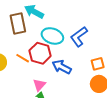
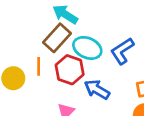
brown rectangle: (18, 24) -> (57, 38), moved, turned 50
orange line: (23, 58) -> (39, 66), moved, turned 56

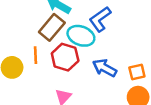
blue L-shape: (122, 51) -> (100, 19), moved
blue arrow: (97, 90) -> (105, 68), moved

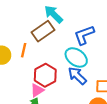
cyan ellipse: (81, 36) -> (76, 57), moved
red hexagon: (65, 57) -> (45, 75), moved

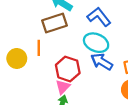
brown rectangle: (43, 31) -> (54, 23), turned 30
blue L-shape: (84, 35) -> (99, 17), turned 85

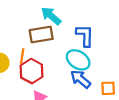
blue L-shape: (99, 17) -> (85, 36), turned 30
red hexagon: (68, 69) -> (32, 71), moved

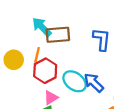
cyan arrow: (51, 16) -> (42, 27), moved
cyan ellipse: (78, 60) -> (75, 81), moved

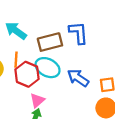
brown rectangle: (58, 35) -> (50, 42), moved
cyan ellipse: (75, 81) -> (48, 68), moved

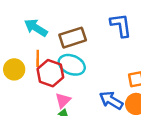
blue L-shape: (78, 33) -> (121, 25), moved
blue arrow: (78, 78) -> (111, 100), moved

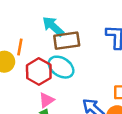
cyan arrow: (36, 28) -> (53, 26), moved
orange line: (38, 58) -> (20, 47), moved

